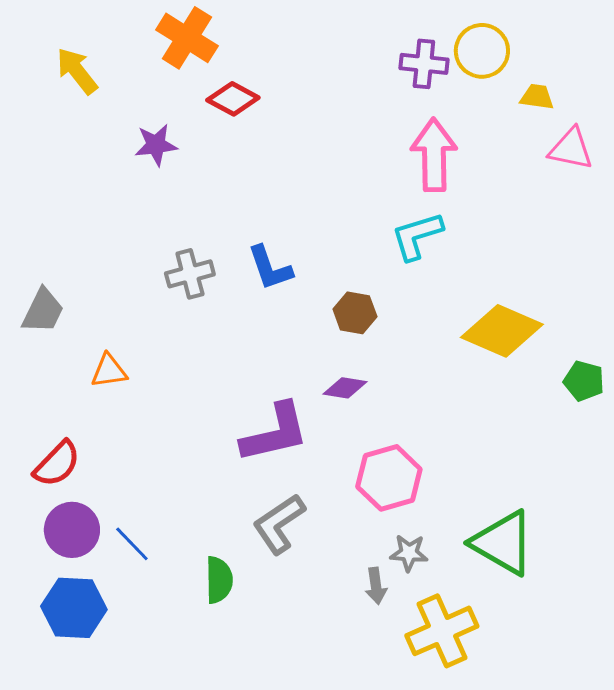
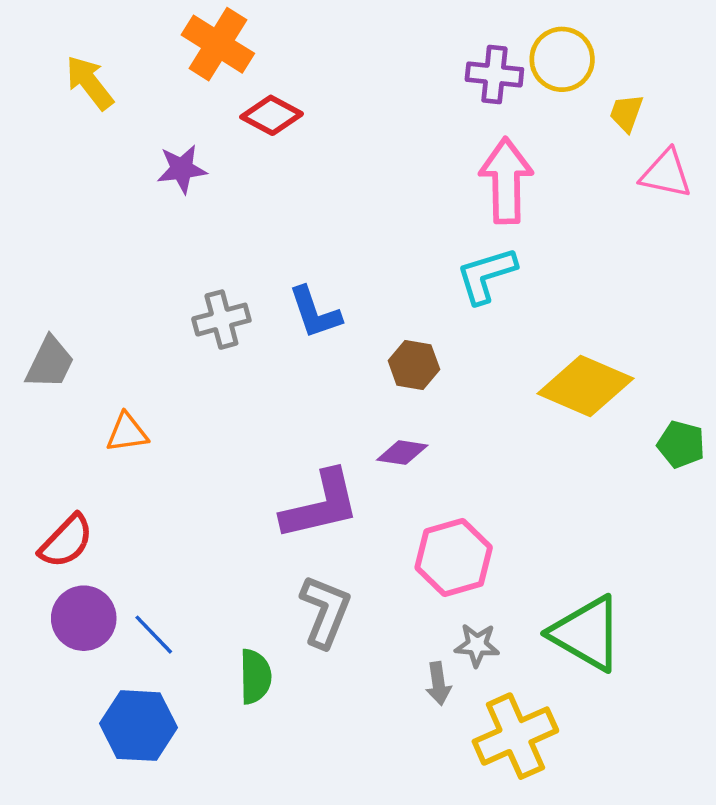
yellow trapezoid: (537, 97) -> (626, 113), turned -78
gray L-shape: (279, 524) -> (325, 611), turned 146
blue hexagon: (74, 608) -> (139, 726), moved

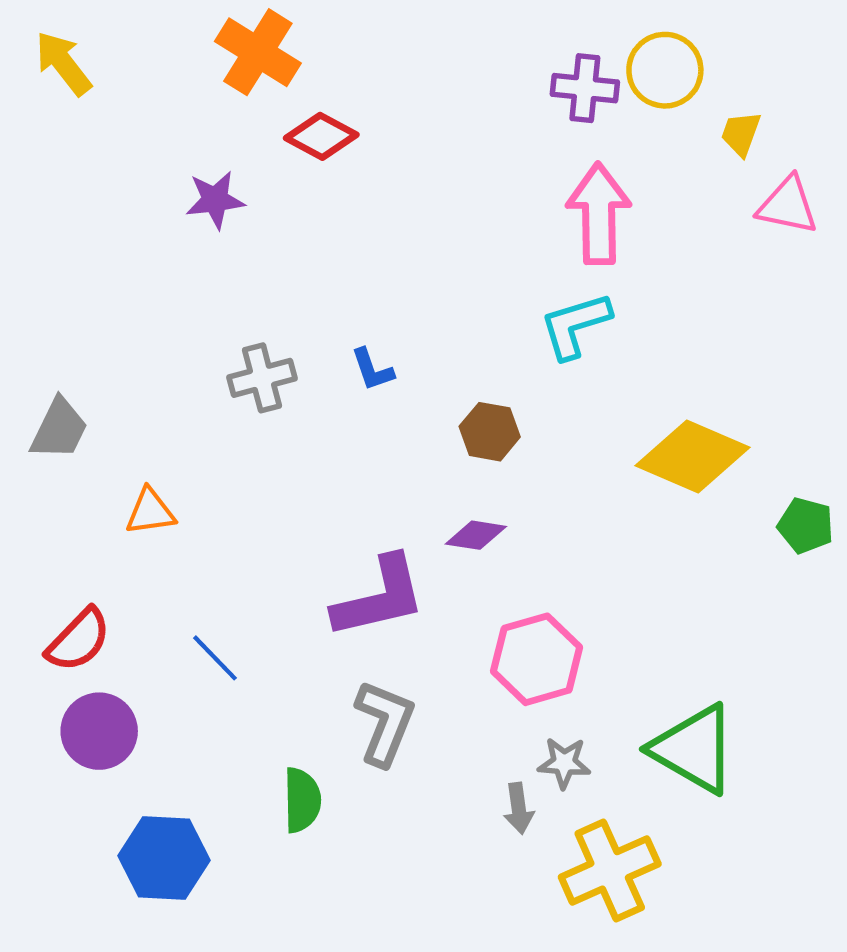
yellow arrow: (90, 83) -> (63, 63), moved
blue L-shape: (315, 313) -> (372, 370), size x0.7
blue line: (154, 635) -> (215, 658), moved

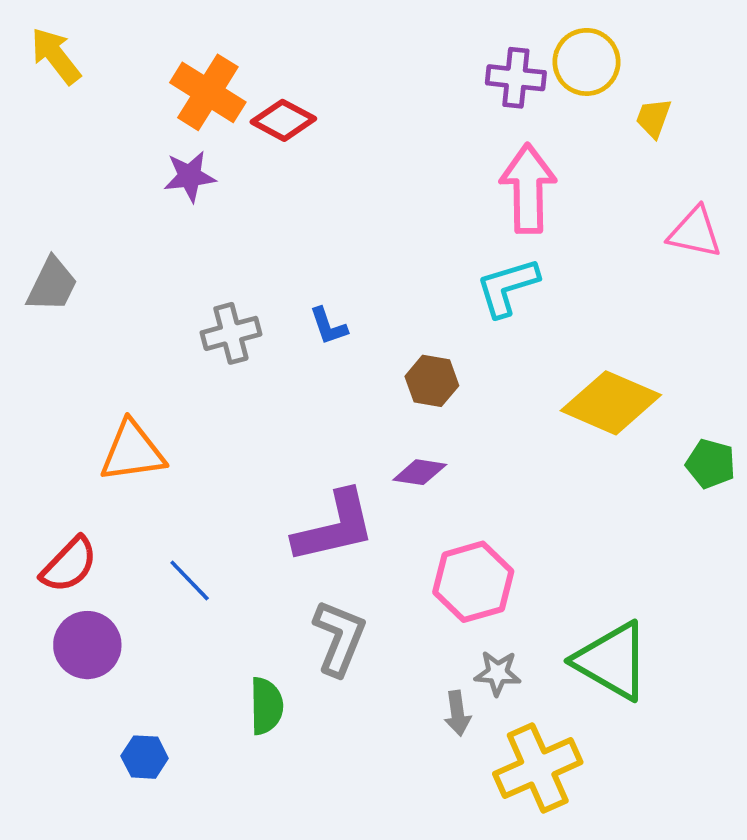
orange cross: (258, 52) -> (208, 92), moved
pink triangle: (788, 205) -> (695, 232), moved
gray trapezoid: (59, 429) -> (52, 285), moved
orange triangle: (150, 512) -> (132, 452), size x1.5
blue hexagon: (164, 858) -> (145, 757), size x0.6

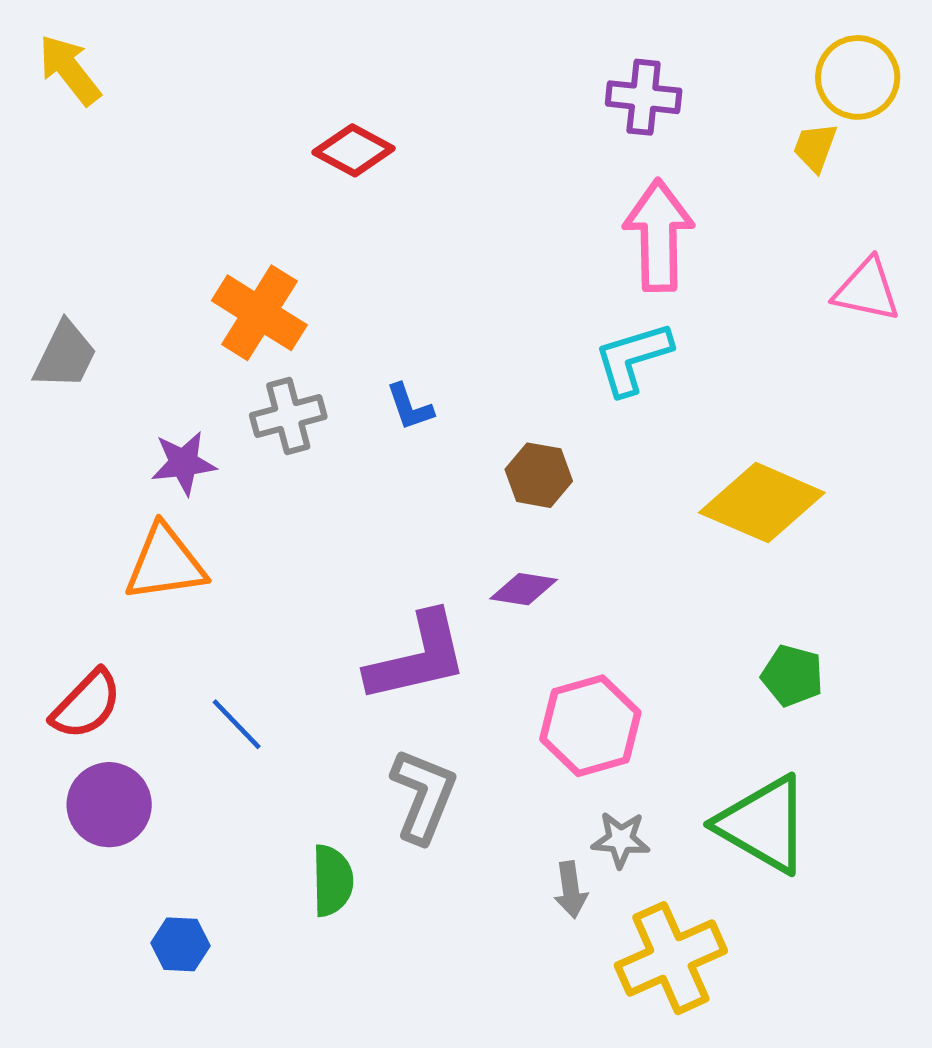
yellow circle: (586, 62) -> (858, 77), moved
orange cross: (208, 92) -> (259, 313), moved
purple star: (190, 176) -> (184, 463), moved
green pentagon: (711, 464) -> (792, 676), moved

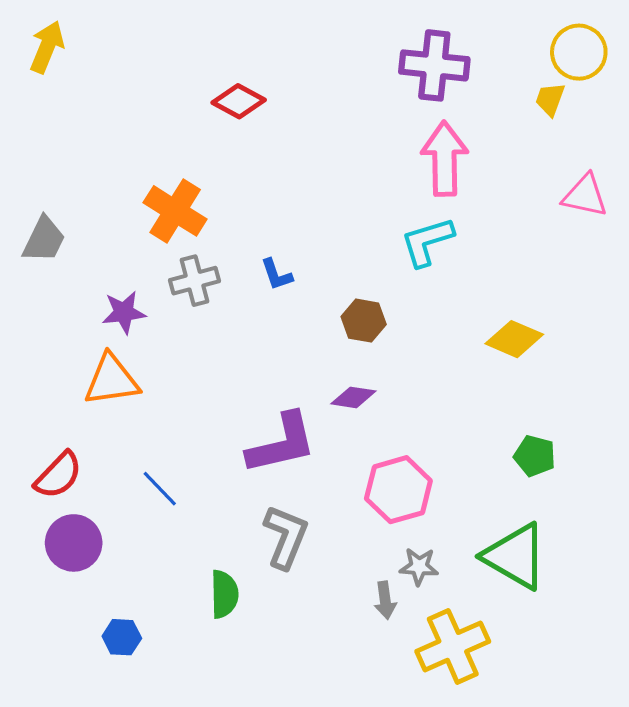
yellow arrow: (70, 70) -> (47, 47), turned 60
purple cross: (644, 97) -> (434, 65), size x1.4
yellow diamond: (762, 503) -> (514, 339), size x0.7

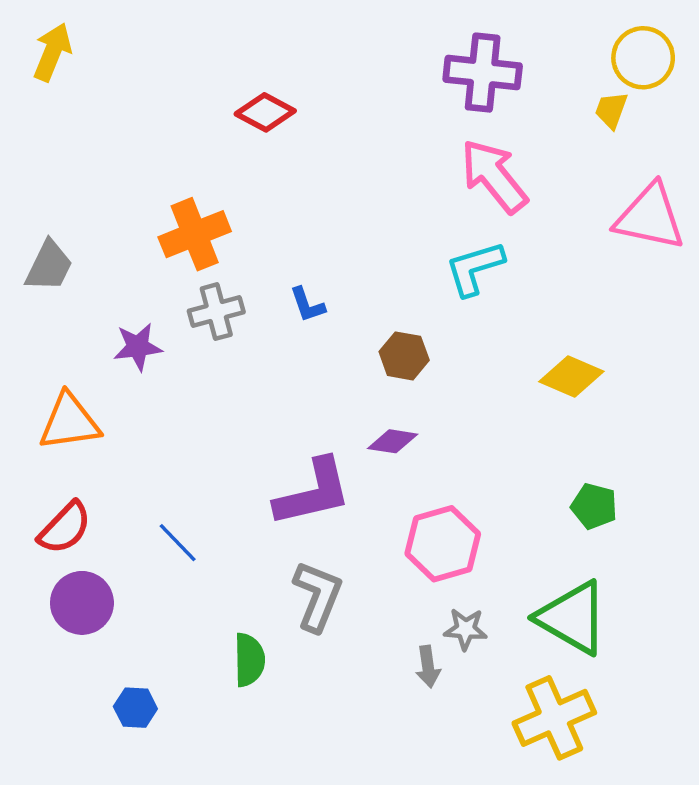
pink arrow: (445, 159) -> (494, 176), turned -38
pink triangle: (585, 196) -> (650, 217), size x1.4
orange cross: (175, 211) -> (195, 234), turned 36
orange triangle: (112, 380) -> (69, 422), moved
yellow cross: (453, 646) -> (554, 718), moved

